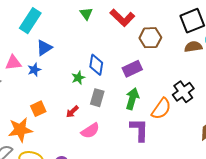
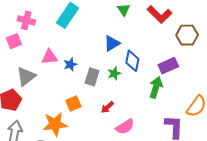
blue triangle: (44, 48) -> (112, 43), moved
gray rectangle: (97, 98) -> (92, 77), moved
green arrow: (132, 99) -> (156, 87), moved

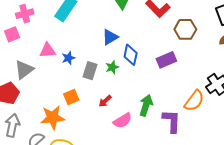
pink cross: (26, 20) -> (25, 14), turned -30
green arrow: (156, 87) -> (146, 105), moved

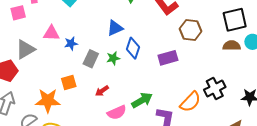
green arrow: (146, 105) -> (142, 100), turned 35

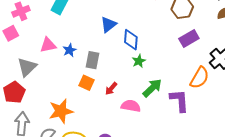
green star: (113, 58) -> (139, 61), moved
purple rectangle: (168, 58) -> (189, 38), moved
orange square: (69, 83) -> (87, 83), moved, turned -35
pink semicircle: (117, 112) -> (131, 106), turned -132

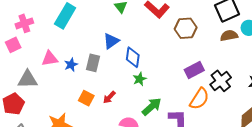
purple rectangle: (189, 38) -> (194, 70), moved
gray rectangle: (93, 60) -> (93, 63), moved
gray triangle: (27, 67) -> (28, 79), turned 40
red arrow: (111, 89) -> (109, 97), moved

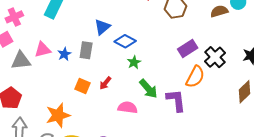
blue diamond: (133, 57) -> (125, 41), turned -65
gray triangle: (28, 79) -> (21, 60), moved
green arrow: (152, 107) -> (148, 89), turned 95

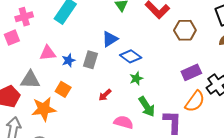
gray triangle: (21, 60) -> (30, 80), moved
orange square: (83, 86) -> (63, 89), moved
orange star: (58, 115) -> (44, 109), moved

